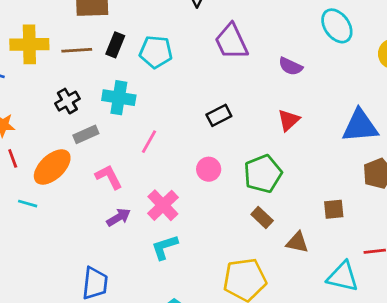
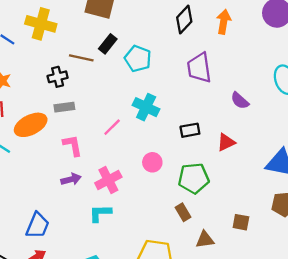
brown line: (77, 50) -> (81, 58), moved
cyan cross: (119, 98) -> (146, 107), moved
black rectangle: (219, 115) -> (190, 130), moved
brown triangle: (297, 242) -> (205, 240), turned -36

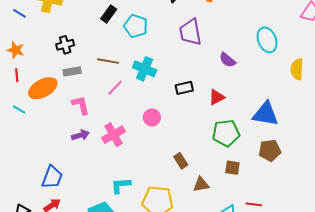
brown line: (81, 58) -> (108, 61), moved
green pentagon: (194, 178) -> (226, 133), moved
cyan L-shape: (100, 213) -> (121, 185), moved

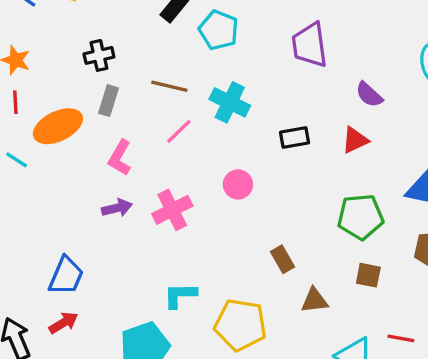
gray rectangle: (72, 71) -> (108, 101), turned -66
red triangle: (217, 97) -> (355, 140), moved
pink L-shape: (81, 105) -> (120, 158), turned -140

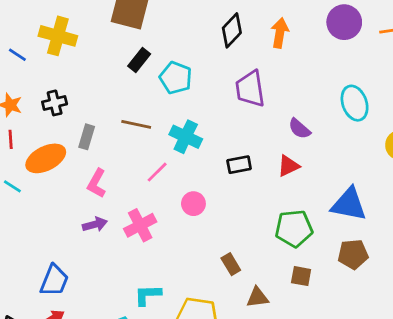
black cross: (99, 55) -> (55, 103), moved
pink line: (179, 131) -> (157, 172), moved

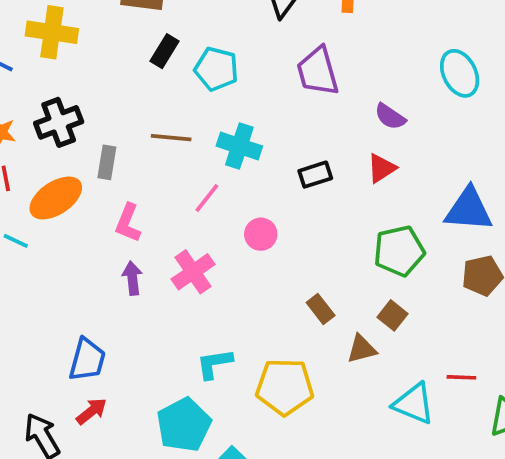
black cross: (55, 103) -> (59, 122), size x1.4
purple arrow: (95, 224) -> (132, 278), turned -75
brown square: (301, 276) -> (393, 315), moved, turned 35

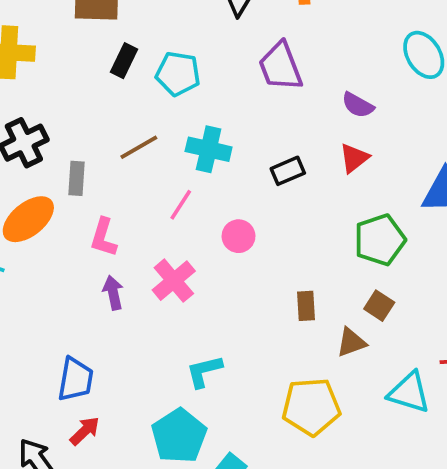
brown line: (171, 138) -> (139, 147), turned -30
brown rectangle: (321, 309) -> (306, 306), turned 40
yellow pentagon: (285, 387) -> (311, 407), moved

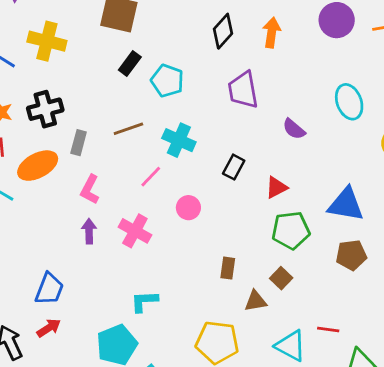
red triangle: (354, 158) -> (276, 187), moved
black rectangle: (288, 171) -> (234, 167), turned -50
pink cross: (174, 281) -> (135, 231), turned -32

